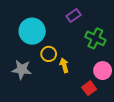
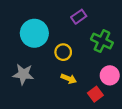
yellow circle: (49, 54) -> (63, 52), moved
yellow arrow: (64, 65) -> (69, 79), moved, turned 128

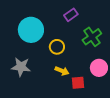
green cross: (102, 41) -> (92, 37), turned 30
red square: (95, 94) -> (78, 83), moved, turned 32

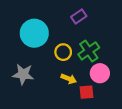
green cross: (92, 37) -> (89, 51), moved
pink circle: (99, 68) -> (100, 73), moved

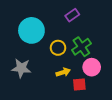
yellow arrow: (69, 79) -> (63, 72), turned -40

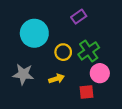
yellow arrow: (63, 72) -> (57, 79), moved

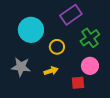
purple rectangle: (79, 17) -> (71, 15), size x1.5
green cross: (89, 51) -> (90, 38), moved

